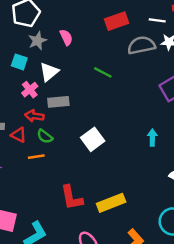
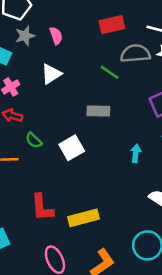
white triangle: (49, 72) -> (51, 74), moved
green line: (103, 72) -> (110, 72), moved
gray rectangle: (58, 102) -> (98, 111), moved
green semicircle: (45, 136) -> (34, 140), moved

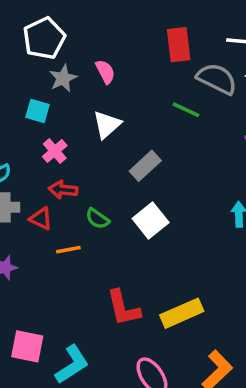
red rectangle: (112, 25) -> (179, 45), turned -75
gray semicircle: (135, 54) -> (217, 79), turned 40
gray rectangle: (98, 111) -> (145, 166), moved, turned -35

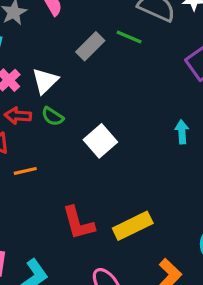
white triangle: (107, 125) -> (45, 81), moved
gray rectangle: (145, 166) -> (90, 46), moved
green semicircle: (97, 219) -> (53, 116), moved

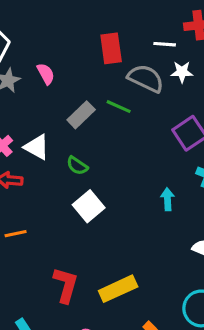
white triangle: (45, 81) -> (37, 147), turned -48
green semicircle: (53, 116) -> (77, 166), moved
red L-shape: (78, 223) -> (66, 285), turned -150

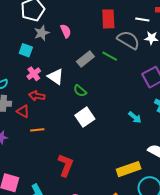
cyan arrow: (167, 199) -> (135, 117), turned 128
yellow rectangle: (118, 289) -> (129, 169), moved

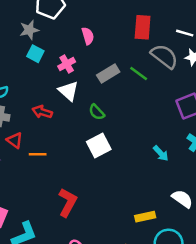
gray star: (42, 33) -> (29, 30), moved
pink cross: (34, 74) -> (67, 64), moved
red triangle: (23, 111) -> (15, 140), moved
yellow rectangle: (129, 169) -> (145, 217), size x0.7

